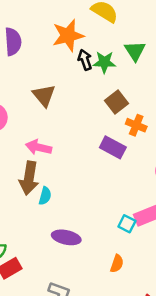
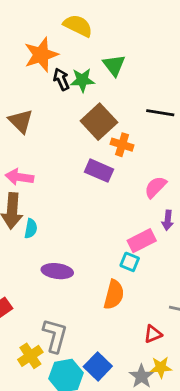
brown square: (117, 102) -> (99, 122), size x1.4
cyan square: (127, 224) -> (130, 262), moved
orange semicircle: (117, 264) -> (114, 295), size x1.5

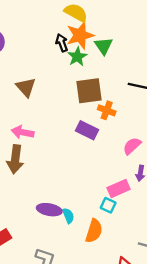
orange star: (41, 55) -> (80, 35), moved
black arrow: (61, 79) -> (62, 43), moved
green star: (82, 80) -> (77, 57), turned -30
brown square: (99, 122) -> (89, 91), turned 32
cyan semicircle: (31, 229) -> (68, 216), moved, turned -35

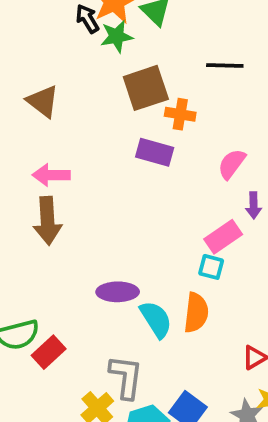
green star: (77, 57) -> (117, 36), turned 30
cyan semicircle: (68, 216) -> (156, 319), moved, size x1.5

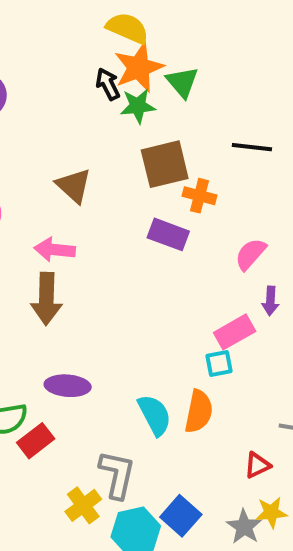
brown triangle: (43, 101) -> (74, 186), moved
cyan square: (211, 267) -> (219, 363), turned -30
purple ellipse: (118, 292) -> (68, 386), moved

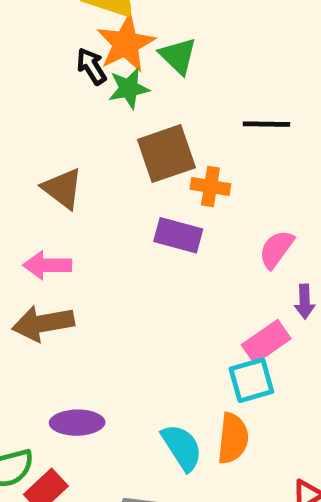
brown arrow: (46, 299) -> (43, 323), turned 84
cyan square: (219, 363) -> (251, 380), size x1.4

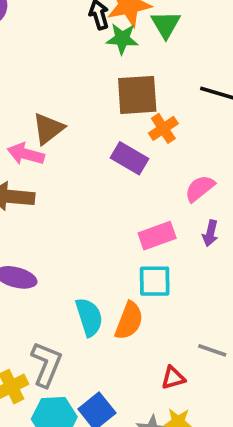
orange cross: (210, 187) -> (163, 128), turned 32
brown triangle: (63, 188) -> (48, 129), moved, turned 30
pink rectangle: (266, 342) -> (157, 236), moved

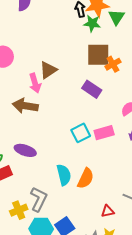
orange cross: (163, 128) -> (113, 64), moved
pink arrow: (26, 154) -> (35, 83), turned -126
cyan square: (155, 281) -> (81, 133), moved, turned -30

